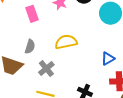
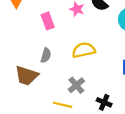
gray cross: (46, 69) -> (76, 85), moved

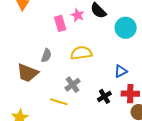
pink rectangle: (48, 21) -> (60, 23), moved
black cross: (104, 102) -> (104, 96), moved, turned 32

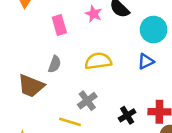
pink rectangle: (60, 23) -> (59, 25), moved
blue triangle: (121, 71) -> (146, 61), moved

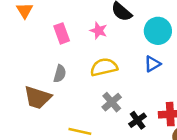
pink star: (94, 14) -> (99, 31), moved
gray cross: (87, 101) -> (112, 102), moved

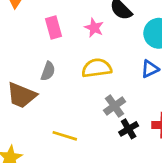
gray cross: (112, 102) -> (115, 106), moved

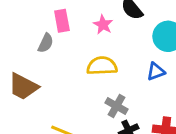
gray semicircle: (48, 71) -> (46, 43), moved
gray cross: (115, 106) -> (117, 106), turned -30

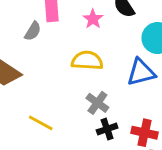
blue triangle: (156, 72) -> (141, 72), size x1.5

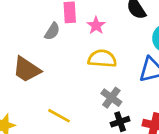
pink star: (93, 19) -> (96, 25), moved

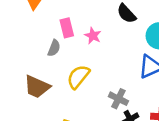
yellow semicircle: (102, 59) -> (78, 77), moved, turned -45

